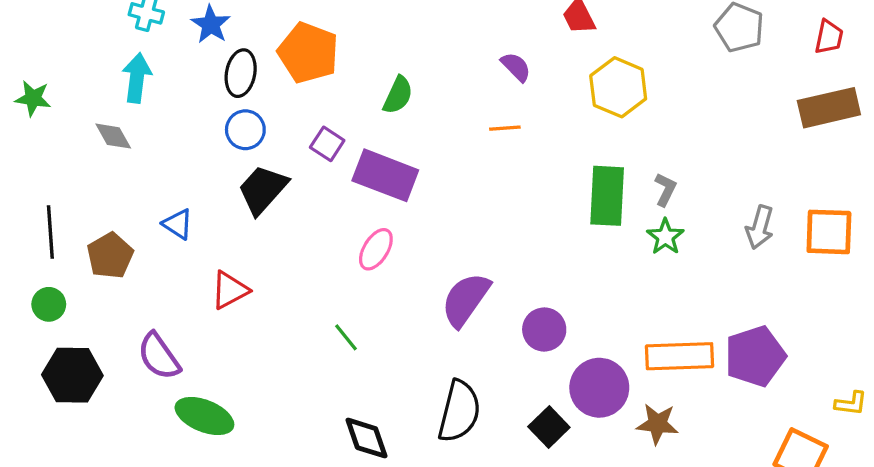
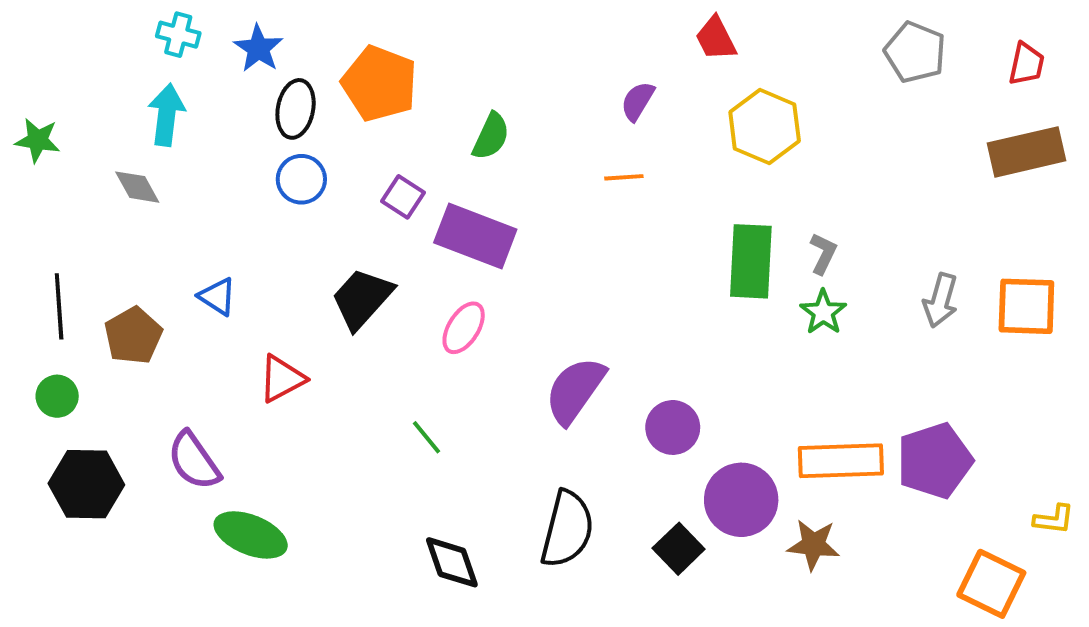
purple semicircle: (516, 67) -> (638, 101), turned -104
black trapezoid: (263, 190) -> (362, 298), moved

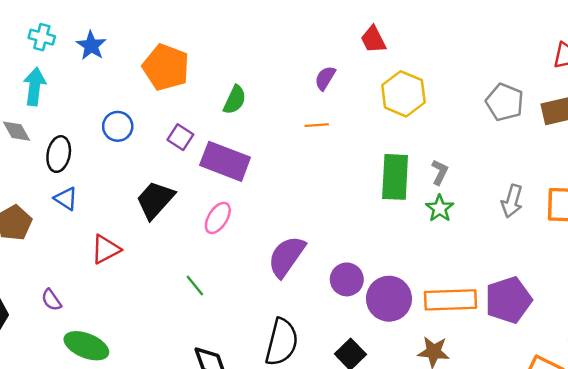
gray pentagon: (915, 52) -> (505, 102), moved
black ellipse: (296, 109) -> (59, 154), moved
purple semicircle: (194, 461) -> (51, 300), size x0.6
purple circle: (741, 500) -> (389, 299), moved

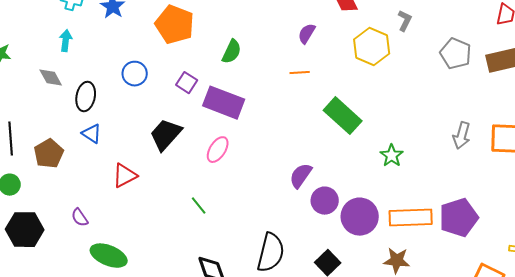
cyan arrow: (35, 87) -> (66, 41), size x0.7
gray L-shape: (440, 172) -> (405, 21), moved
green rectangle: (395, 177) -> (343, 116), moved, turned -51
green star: (440, 208) -> (392, 156), moved
purple semicircle: (287, 257) -> (301, 176), moved, size x0.7

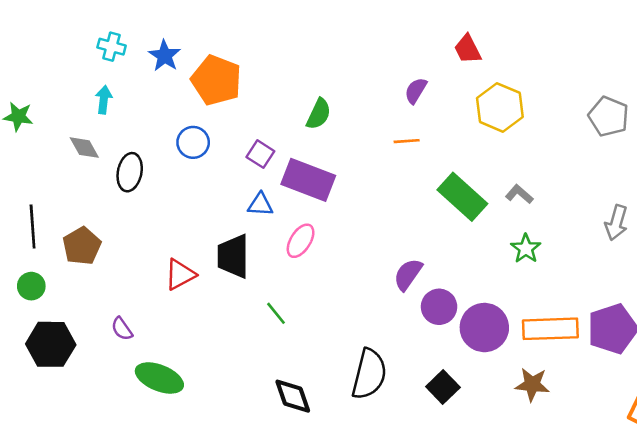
gray L-shape: (405, 21) -> (519, 194), moved, turned -75
orange pentagon: (175, 25) -> (216, 80), moved
blue triangle: (92, 134) -> (260, 205), moved, turned -30
black trapezoid: (166, 135) -> (233, 256), moved, turned -42

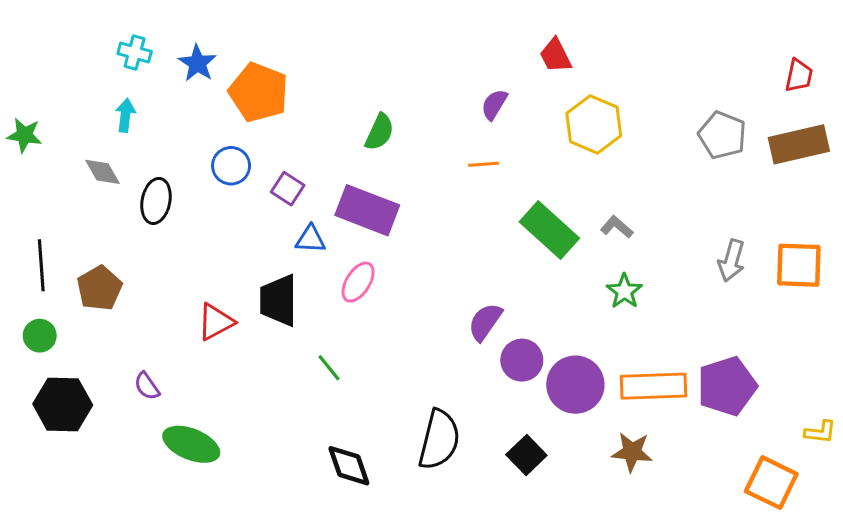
purple square: (260, 154) -> (288, 189), moved

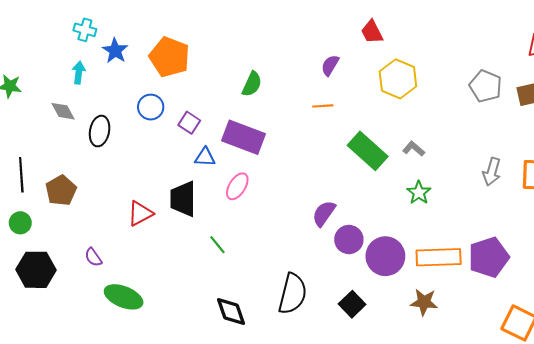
blue star: (197, 63) -> (115, 51), moved

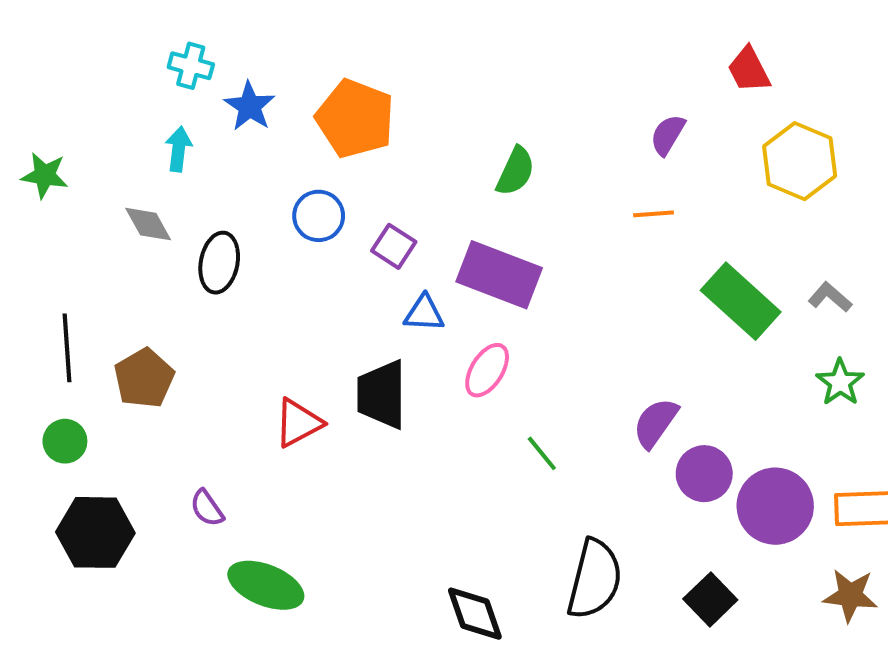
green line: (217, 245) -> (542, 453), moved

